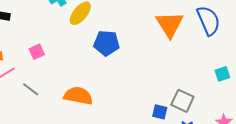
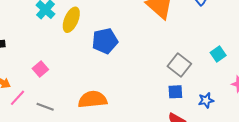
cyan square: (222, 74) -> (218, 54), moved
gray square: (182, 101) -> (179, 65), moved, turned 30

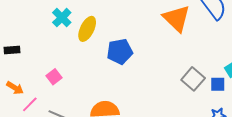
blue square: (175, 92) -> (218, 84), moved

